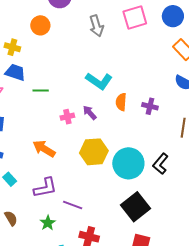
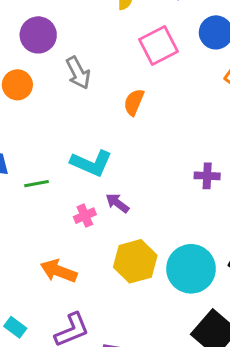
gray arrow: (96, 26) -> (78, 73), moved
cyan L-shape: (99, 81) -> (91, 163), moved
orange semicircle: (121, 102) -> (134, 102), moved, turned 30

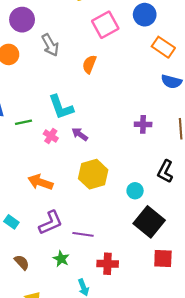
cyan L-shape: (91, 163) -> (61, 107), turned 48
purple cross: (207, 176) -> (143, 124), moved
pink cross: (85, 216) -> (51, 136), moved, turned -32
cyan circle: (191, 269) -> (135, 191), moved, size x0.5

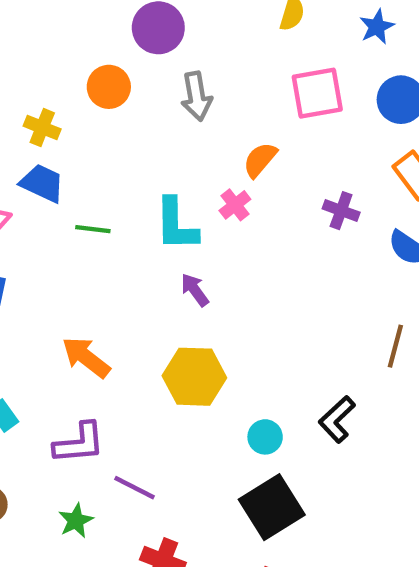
purple cross: (143, 124) -> (341, 211), moved
pink cross: (51, 136) -> (235, 205), moved

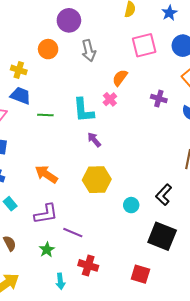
black square: (272, 507) -> (162, 236), moved, turned -32

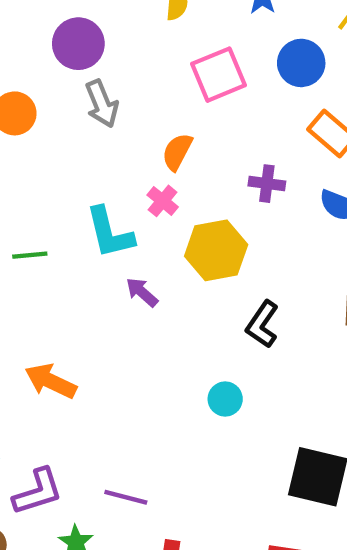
purple circle: (69, 20) -> (78, 44), moved
yellow hexagon: (97, 180) -> (216, 250), moved
black L-shape: (164, 195) -> (262, 324), moved
cyan circle: (131, 205) -> (225, 399), moved
purple L-shape: (46, 214) -> (38, 492), moved

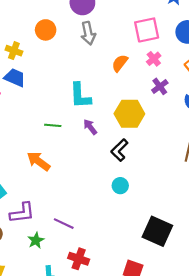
purple cross: (267, 184) -> (160, 86), turned 35
pink cross: (163, 201) -> (154, 59), moved
green line: (30, 255) -> (53, 125), moved
black L-shape: (262, 324) -> (119, 150), moved

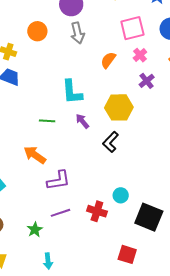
cyan circle: (120, 186) -> (121, 195), moved
purple L-shape: (22, 213) -> (59, 180), moved
purple line: (64, 224) -> (61, 213), turned -42
red cross: (79, 259) -> (97, 211), moved

